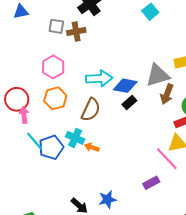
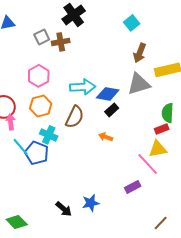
gray square: (56, 26) -> (42, 37), turned -35
brown arrow: (167, 94) -> (140, 53), moved
cyan cross: (75, 138) -> (49, 135), moved
blue pentagon: (51, 147) -> (37, 153), turned -30
orange arrow: (92, 147) -> (106, 137), moved

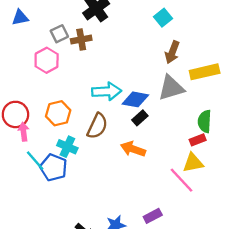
pink hexagon: (39, 76) -> (47, 60), moved
orange arrow: (106, 137) -> (133, 149), size x1.5
purple rectangle: (133, 187) -> (153, 216), moved

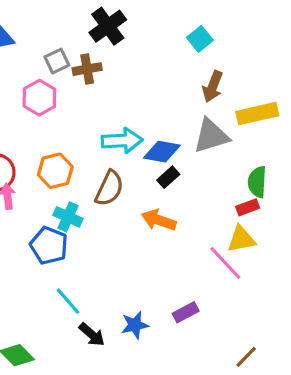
cyan line: (35, 161) -> (68, 301), moved

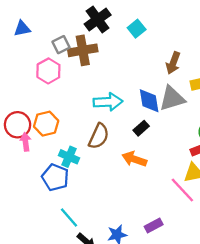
cyan square: (200, 39) -> (137, 29), moved
brown cross: (87, 69) -> (83, 50), size x1.4
blue diamond: (162, 152) -> (149, 101), moved, turned 70
orange hexagon: (55, 171) -> (46, 124), moved

